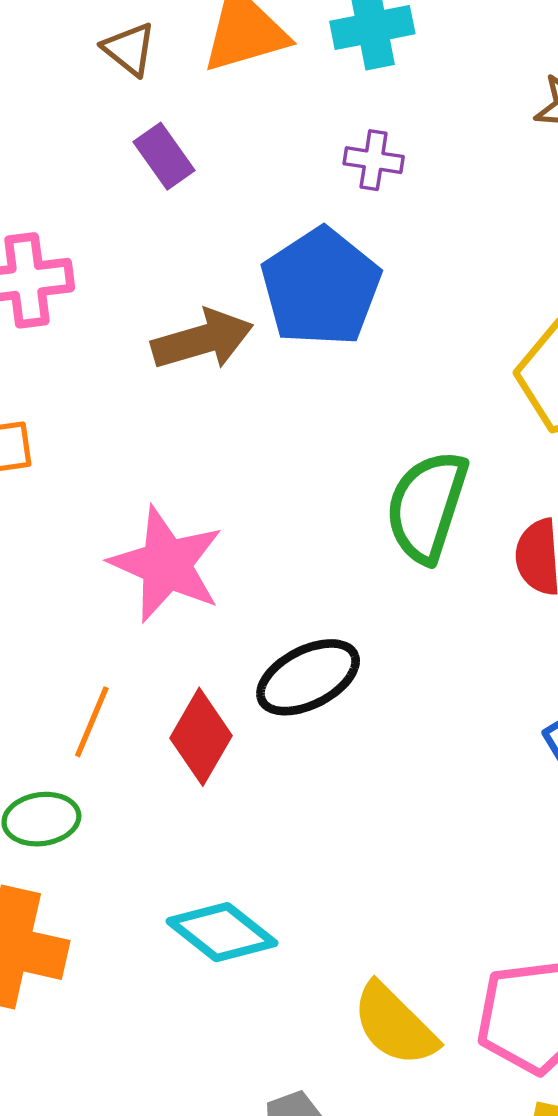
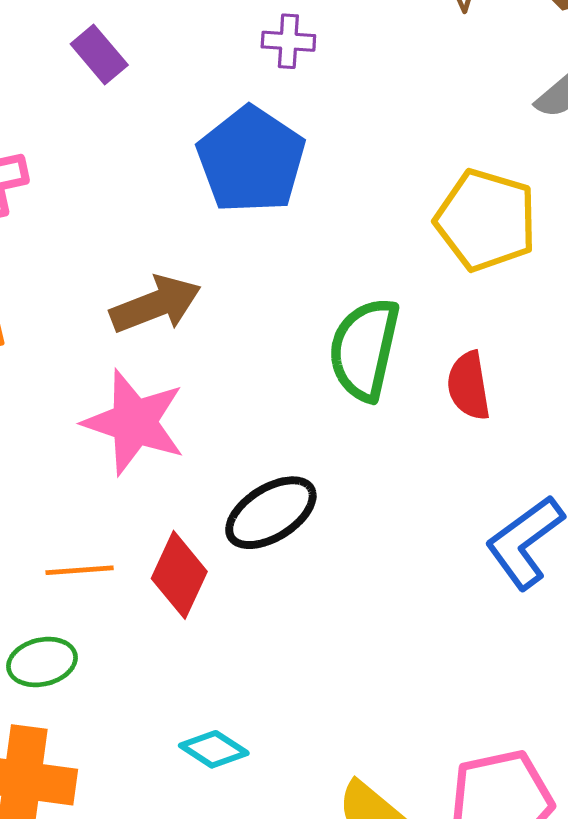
brown arrow: (202, 340) -> (156, 304), moved
orange line: (92, 722) -> (80, 570), turned 68
cyan diamond: (222, 932) -> (214, 749), size x0.7

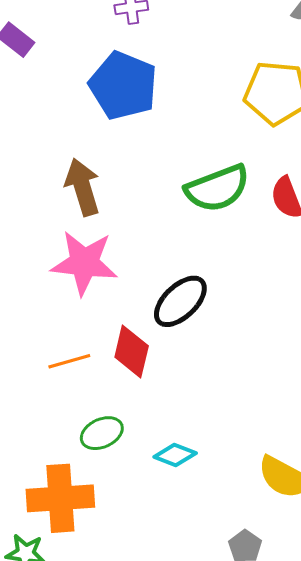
brown arrow: (156, 304) -> (83, 187), turned -74
green semicircle: (364, 349) -> (217, 188), turned -112
green ellipse: (42, 662) -> (102, 433), moved

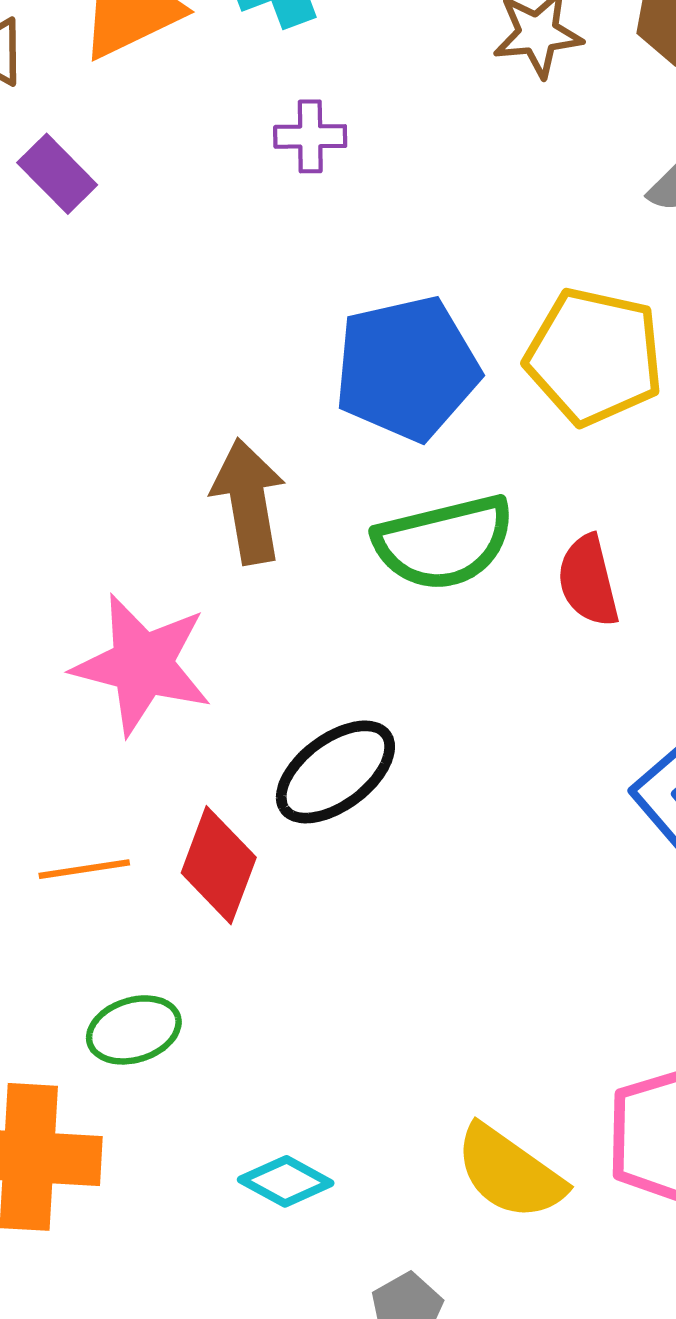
blue pentagon: (123, 86) -> (407, 368), moved, turned 30
brown arrow: (83, 187) -> (248, 501), moved
cyan diamond: (175, 455) -> (286, 1181), moved

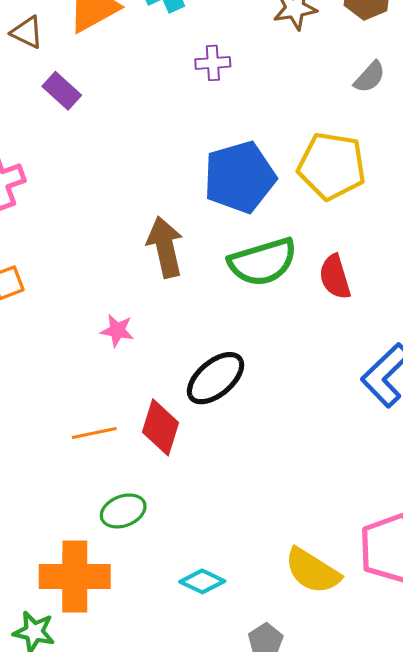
purple cross: (310, 136) -> (213, 63), moved
pink star: (142, 665) -> (117, 330), size x0.5

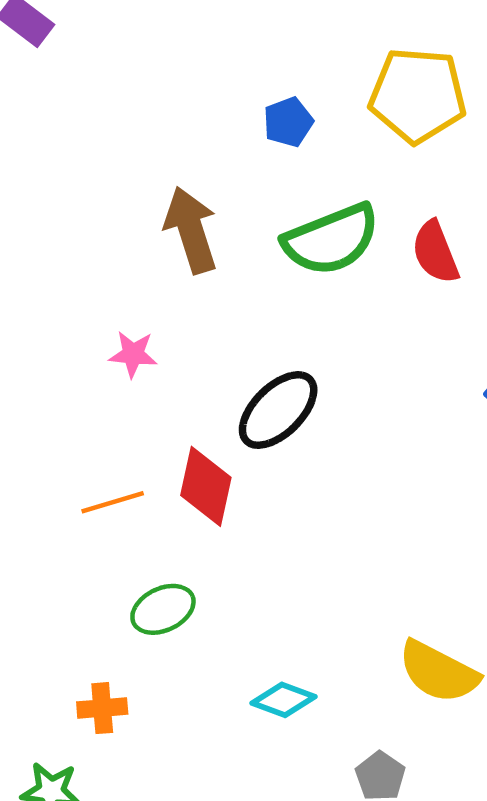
blue pentagon: (240, 177) -> (288, 122), size x0.5
orange cross: (75, 576) -> (102, 708), size x0.5

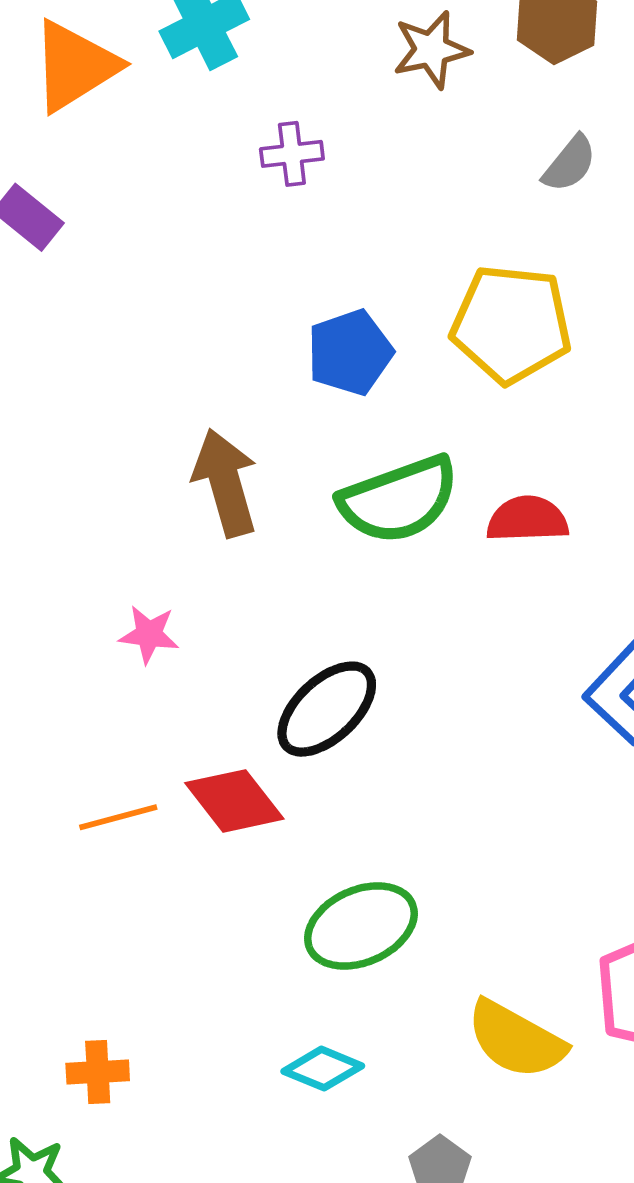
blue pentagon: (288, 122) -> (350, 352), size x1.4
red semicircle: (435, 252) -> (527, 519), turned 108
red diamond: (206, 486) -> (234, 801), turned -52
green ellipse: (163, 609) -> (361, 926), moved, size x1.4

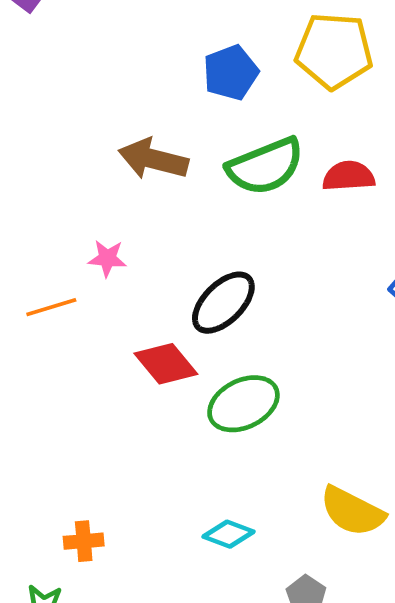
brown arrow: (225, 483) -> (153, 159), turned -58
orange line: (118, 817) -> (51, 307), moved
green ellipse: (361, 926) -> (243, 404), moved

